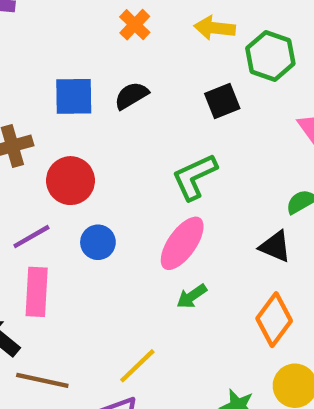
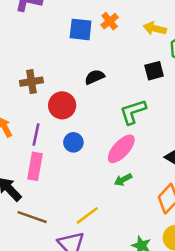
blue square: (74, 96) -> (81, 29), moved
black semicircle: (131, 96) -> (95, 77), moved
purple line: (31, 237) -> (36, 134), turned -55

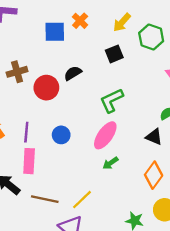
yellow arrow: (155, 29) -> (122, 22), turned -54
black square: (154, 71) -> (114, 54), moved
brown cross: (31, 82) -> (17, 72), moved
red circle: (62, 105) -> (46, 88), moved
brown line: (32, 217) -> (45, 199), moved

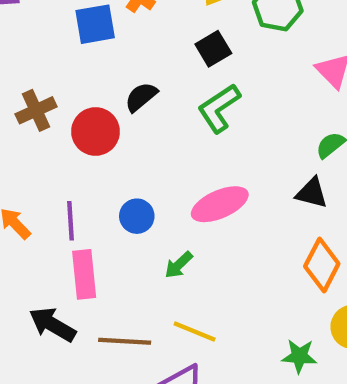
green L-shape: (112, 100) -> (219, 108), moved
pink ellipse: (105, 135) -> (220, 204), turned 40
green arrow: (110, 163) -> (179, 265), moved
yellow line: (82, 200) -> (195, 332), turned 75

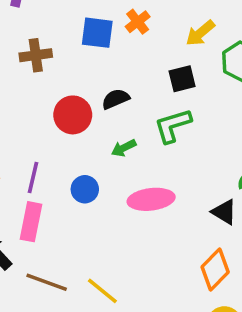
brown cross: (36, 110) -> (36, 55), moved
green arrow: (179, 265) -> (124, 148), moved

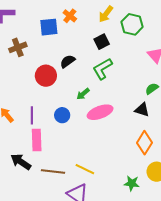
green arrow: (124, 148) -> (83, 94), moved

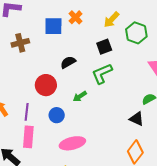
red circle: (46, 76) -> (46, 85), moved
pink ellipse: (100, 112) -> (72, 143), moved

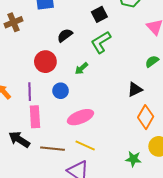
black triangle: (137, 119) -> (135, 89), moved, turned -42

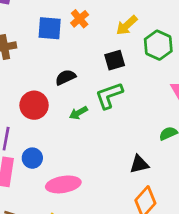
green arrow: (81, 68) -> (78, 113), moved
blue circle: (61, 91) -> (32, 158), moved

